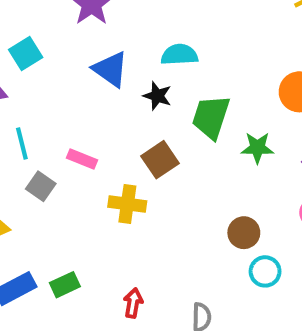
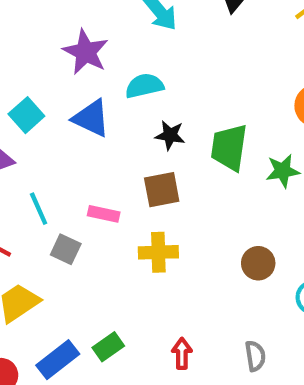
cyan semicircle: (179, 55) -> (144, 86), moved
blue triangle: (110, 69) -> (91, 118), moved
brown square: (160, 160) -> (162, 190), moved, turned 33
brown circle: (244, 233) -> (258, 263), moved

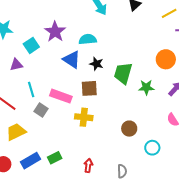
purple star: (86, 52) -> (55, 32), moved
blue triangle: (91, 118) -> (72, 60), moved
pink rectangle: (104, 214) -> (61, 96), size x1.5

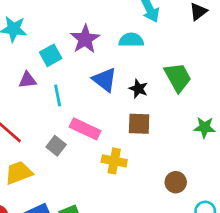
cyan semicircle: (88, 39) -> (131, 40), moved
green trapezoid: (123, 73) -> (178, 77), moved, turned 130
brown square: (89, 88) -> (139, 124), moved
cyan line: (31, 89) -> (58, 95), moved

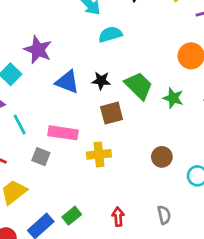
cyan semicircle: (131, 40) -> (110, 34), moved
green trapezoid: (178, 77) -> (139, 86), moved
cyan line: (58, 95) -> (20, 125), moved
green star: (204, 127) -> (173, 98), turned 30

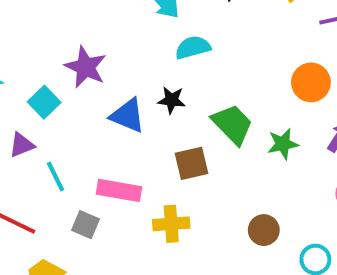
black star: (101, 81) -> (172, 100), moved
green star: (173, 98) -> (283, 144), turned -30

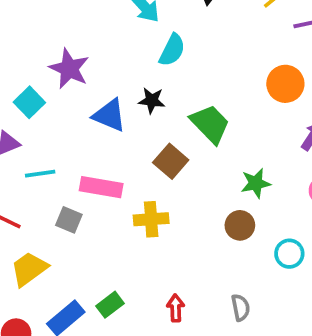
cyan semicircle: (193, 47) -> (172, 50), turned 132
green star: (283, 144) -> (256, 183), moved
brown square: (192, 163) -> (171, 161), turned -36
cyan line: (55, 177) -> (40, 174), turned -72

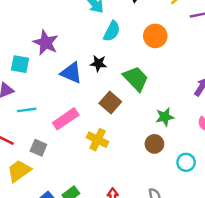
orange circle: (285, 84) -> (155, 36), moved
cyan square: (29, 102) -> (20, 64), turned -36
pink rectangle: (101, 187) -> (66, 119), turned -45
yellow cross: (151, 219) -> (98, 140), turned 30
gray square: (69, 220) -> (38, 148), moved

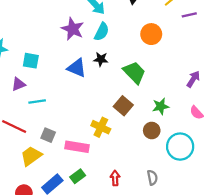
cyan semicircle: (112, 31) -> (102, 32), moved
purple star: (46, 43) -> (73, 29), moved
brown square: (110, 103) -> (123, 106), moved
pink rectangle: (66, 119) -> (77, 147), moved, turned 45
cyan circle: (186, 162) -> (180, 147), size x1.6

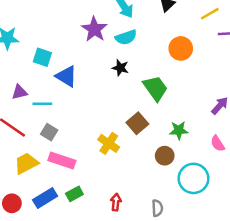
cyan semicircle: (102, 32) -> (126, 37), turned 36
blue triangle: (77, 68) -> (66, 76), moved
purple triangle: (18, 84) -> (19, 92), moved
gray square: (48, 135) -> (49, 132), moved
pink rectangle: (77, 147) -> (62, 161), moved

